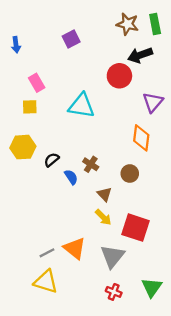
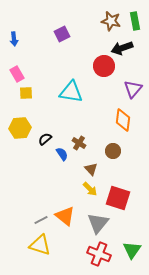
pink rectangle: (37, 83) -> (17, 74), moved
red cross: (114, 292) -> (99, 254), size x1.6

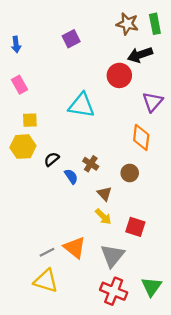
yellow square: (26, 93) -> (30, 120), moved
red square: (118, 198) -> (135, 227), size x0.7

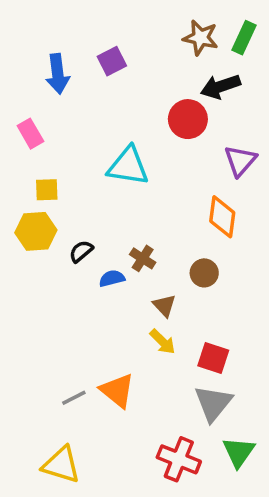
green rectangle: (155, 24) -> (244, 38), turned 36
blue arrow: (16, 44) -> (58, 74), moved, size x1.5
blue semicircle: (71, 176) -> (112, 278), turned -70
gray triangle: (112, 256) -> (213, 403), moved
yellow triangle: (46, 281) -> (61, 465), moved

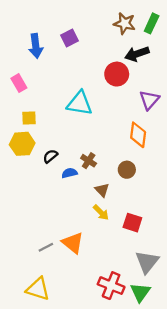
gray triangle: (213, 403) -> (147, 262), moved
green triangle: (239, 452) -> (140, 292), moved

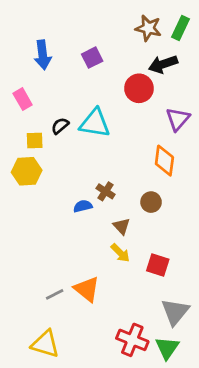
purple square: (69, 38) -> (92, 58), moved
black semicircle: (50, 156) -> (60, 126), moved

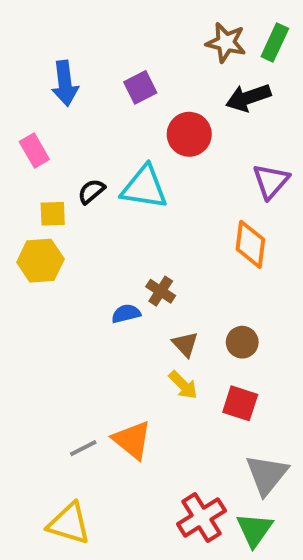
red circle: (139, 88) -> (189, 134), moved
brown circle: (151, 202) -> (242, 342), moved
red cross: (132, 340) -> (201, 517), turned 36

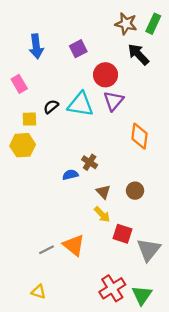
black arrow: (248, 98) -> (138, 54), turned 65
purple triangle: (271, 181) -> (113, 101), moved
red square: (240, 403) -> (123, 234), moved
gray triangle: (267, 475) -> (149, 250), moved
yellow triangle: (69, 524) -> (39, 292), size x0.6

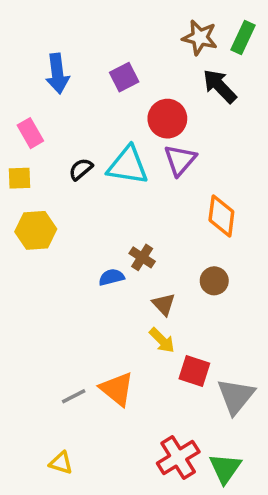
yellow square: (29, 119) -> (20, 178), moved
brown circle: (135, 191) -> (214, 281), moved

